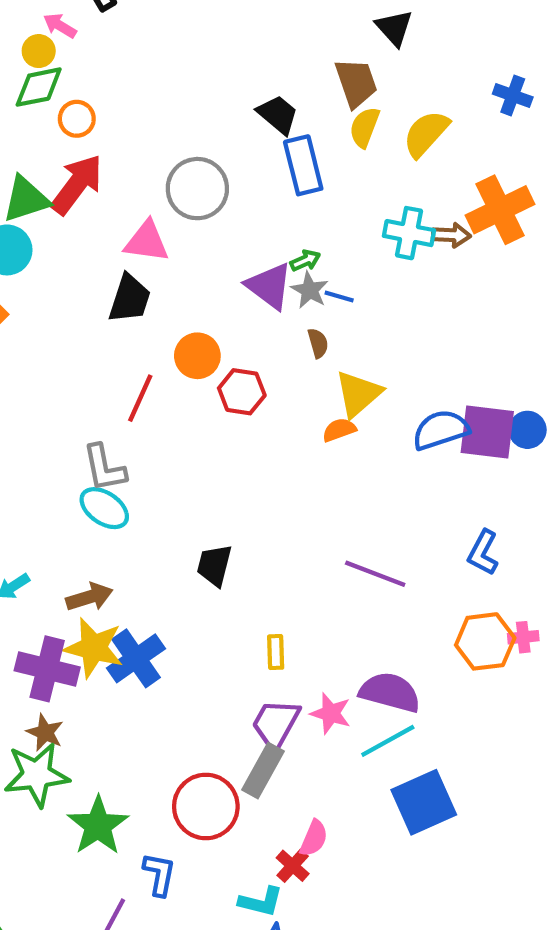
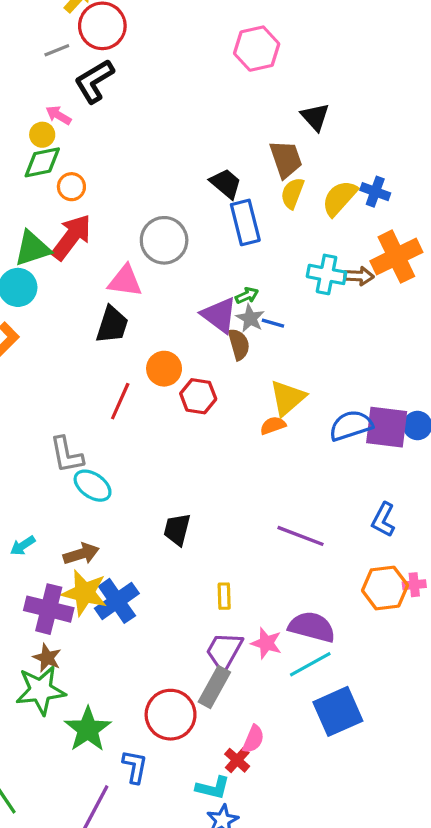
blue cross: (513, 95) -> (375, 192), moved
brown semicircle: (318, 343) -> (239, 344), moved, size x1.4
gray L-shape: (104, 468) -> (67, 455), moved

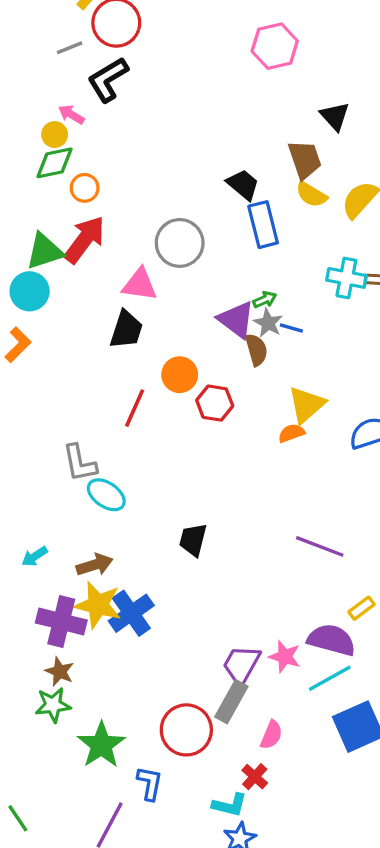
yellow semicircle: (292, 193) -> (311, 195), turned -80
yellow rectangle: (224, 596) -> (361, 608), moved, turned 55
green star: (41, 690) -> (53, 705), size x0.7
pink semicircle: (253, 739) -> (271, 735), moved

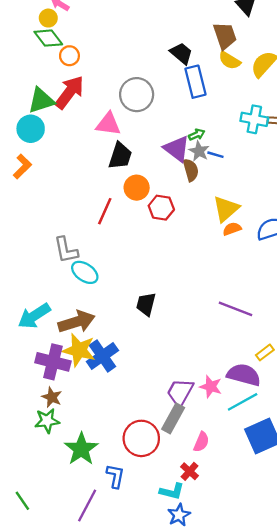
green diamond: (55, 163) -> (48, 38), turned 64
black trapezoid: (126, 330) -> (120, 156), moved
orange semicircle: (291, 433) -> (232, 229), moved
cyan arrow: (35, 556) -> (34, 316), size x1.8
brown arrow: (95, 565) -> (77, 322), size x1.4

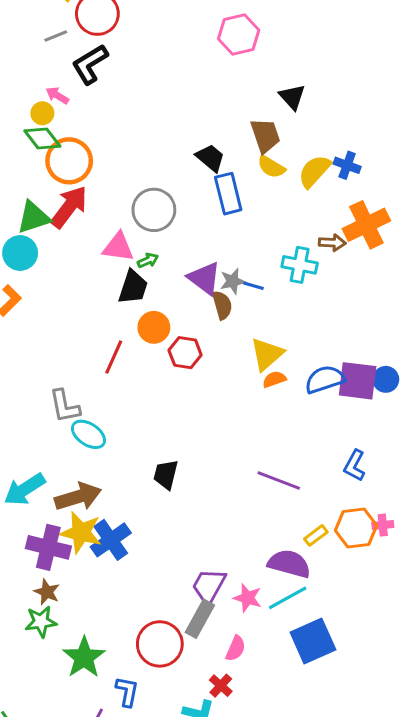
orange circle: (69, 56) -> (69, 161), size x1.8
cyan cross: (254, 119) -> (300, 265), moved
green arrow: (197, 135) -> (148, 260), moved
gray star: (199, 151) -> (233, 281), turned 30
pink star: (211, 387) -> (248, 598), moved

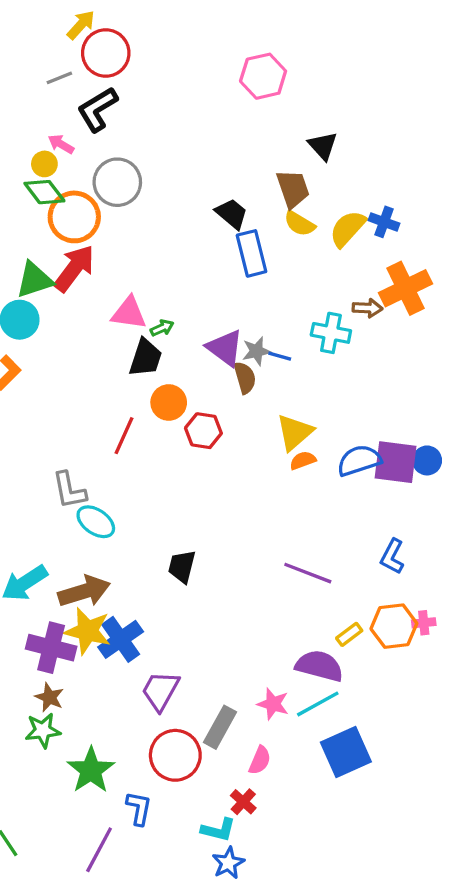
gray circle: (154, 210) -> (117, 182), moved
purple trapezoid: (209, 586) -> (160, 691), moved

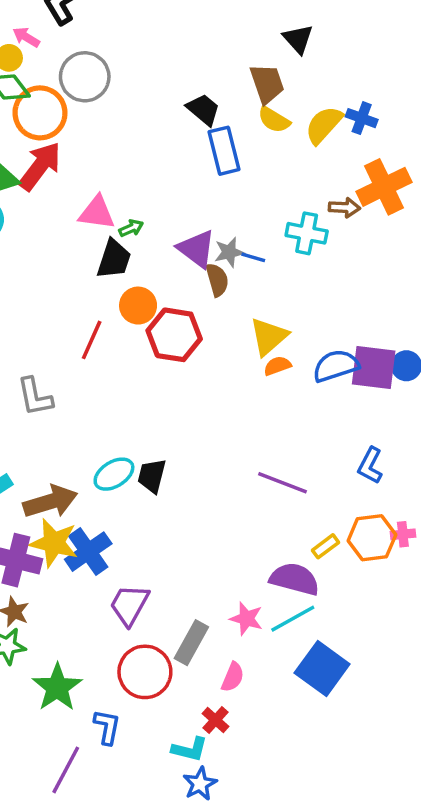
red hexagon: (203, 431) -> (174, 335), size x1.4
cyan ellipse: (96, 522) -> (114, 474), moved, turned -66
blue square: (346, 752) -> (322, 668), turned -30

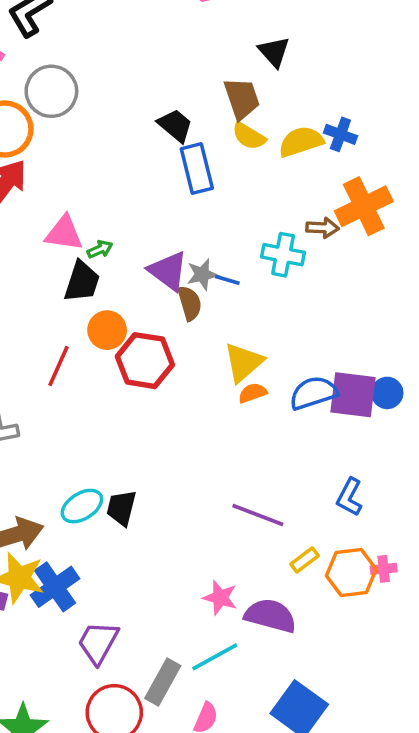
yellow semicircle: (324, 125) -> (301, 142), turned 30
yellow rectangle: (326, 546) -> (305, 560), moved
pink star: (246, 619) -> (220, 598), moved
cyan line: (293, 619) -> (215, 657), moved

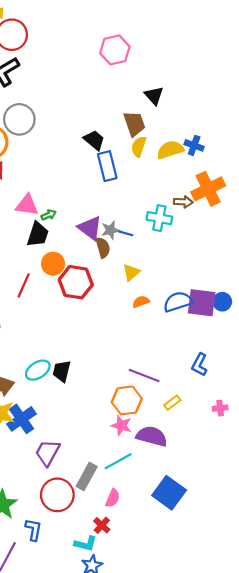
yellow semicircle: (249, 136) -> (139, 147), turned 78
yellow triangle: (244, 362) -> (131, 272), moved, size x0.7
orange hexagon: (351, 572) -> (127, 400), moved

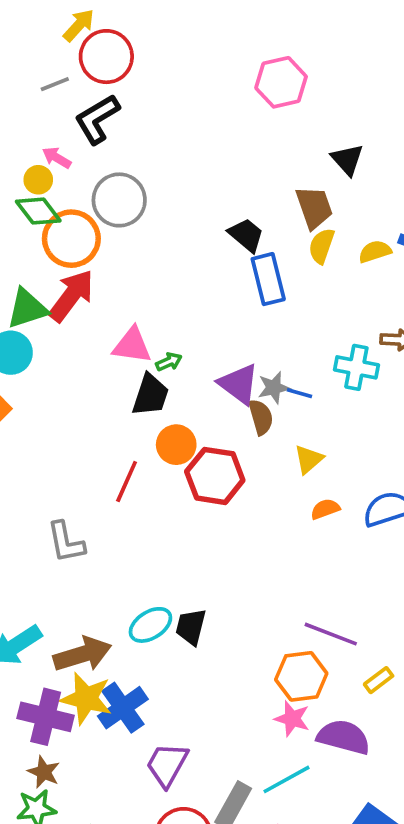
yellow semicircle: (170, 150) -> (375, 251), size x0.7

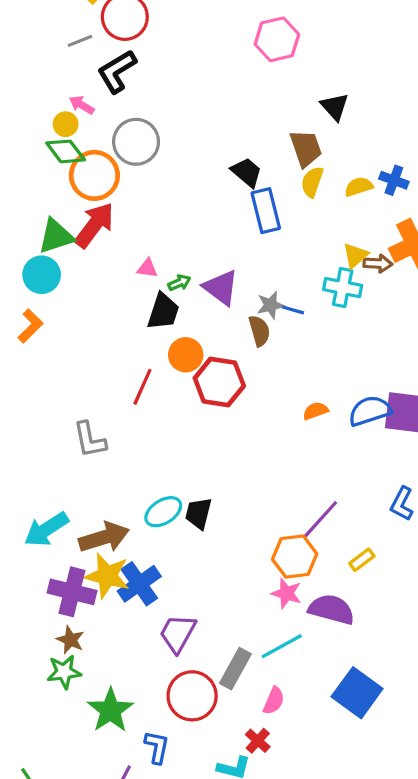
pink triangle: (132, 345) -> (147, 268), size x0.6
purple triangle: (239, 384) -> (221, 288), moved
yellow triangle: (309, 459) -> (355, 256), moved
purple line: (331, 634) -> (320, 520), turned -69

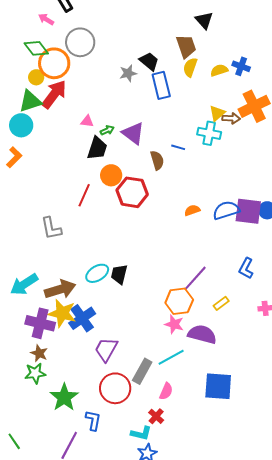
yellow circle: (66, 124) -> (36, 77), moved
gray star: (271, 305) -> (128, 73), moved
blue square: (357, 693) -> (218, 386), turned -32

